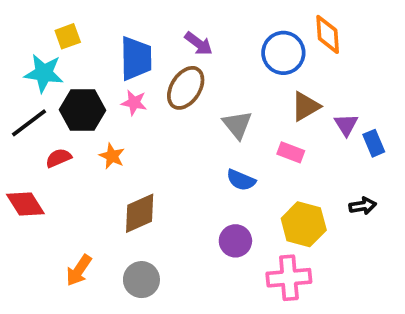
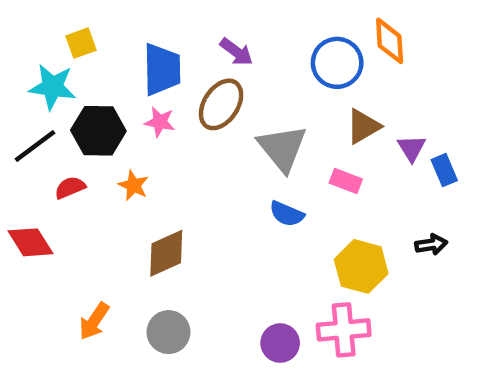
gray triangle: (237, 125) -> (282, 148), size x1.4
purple circle: (235, 241) -> (280, 343), moved

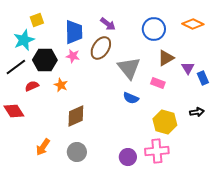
orange diamond: (390, 41) -> (193, 24), moved, turned -60
cyan star: (52, 87) -> (24, 40), turned -30

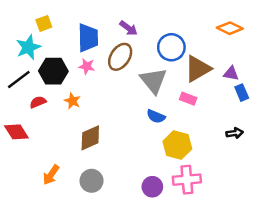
blue circle: (154, 29) -> (171, 47), moved
brown triangle: (166, 58) -> (198, 69), size x1.4
purple triangle: (188, 68) -> (231, 73), moved, turned -48
yellow hexagon: (165, 122) -> (177, 145), moved

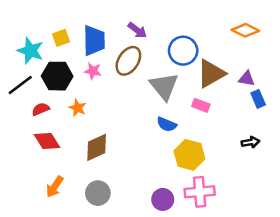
yellow square: (44, 23) -> (61, 38), moved
cyan star: (28, 47) -> (30, 51), turned -30
red diamond: (16, 132) -> (47, 141), moved

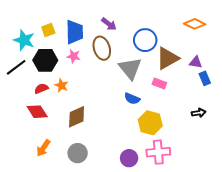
brown ellipse: (128, 61) -> (102, 48), turned -50
red semicircle: (41, 109) -> (41, 89), moved

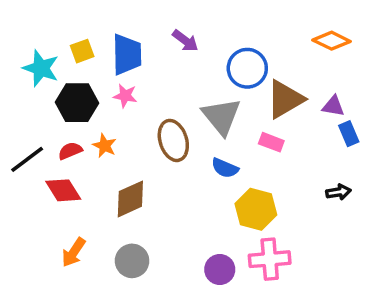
brown ellipse: (102, 48) -> (173, 140), moved
black line: (16, 67) -> (27, 159), moved

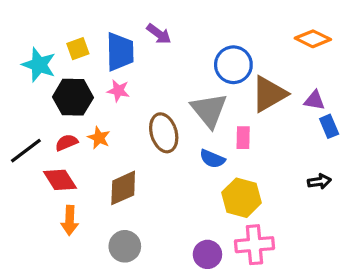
purple arrow: (185, 41) -> (159, 34), moved
pink rectangle: (271, 142) -> (243, 138), moved, turned 70
orange arrow: (74, 252) -> (70, 220), moved, turned -32

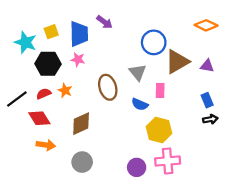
gray triangle: (209, 110) -> (138, 72), size x0.7
blue rectangle: (329, 126) -> (207, 100), moved
orange arrow: (70, 220) -> (46, 145), turned -84

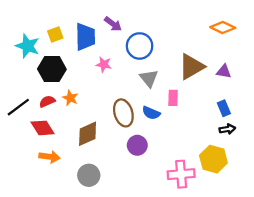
blue circle: (154, 42) -> (140, 46), moved
pink star: (78, 59) -> (104, 64), moved
brown ellipse: (108, 87) -> (123, 113), moved
yellow hexagon: (159, 130) -> (213, 159), moved
purple circle: (137, 167) -> (137, 145), moved

